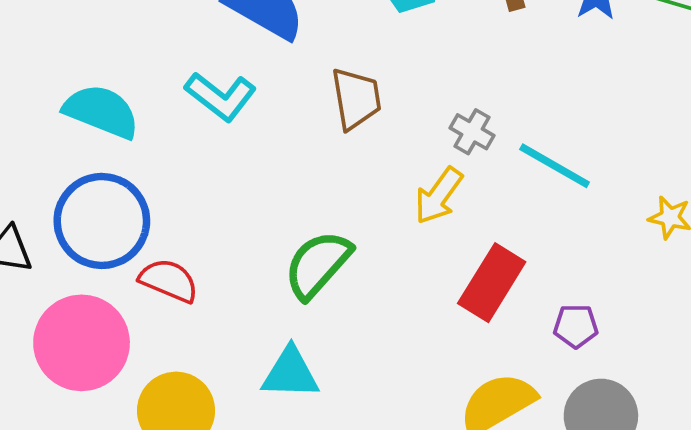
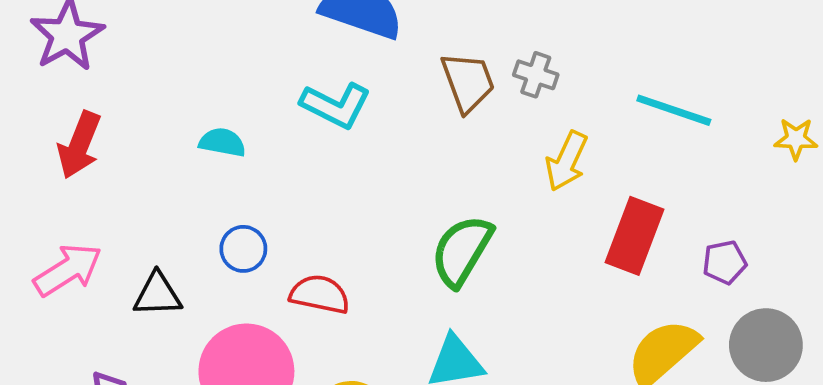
cyan semicircle: (101, 111) -> (222, 142), size x0.6
gray cross: (472, 132) -> (536, 75), moved
blue circle: (102, 221) -> (243, 249), size x0.5

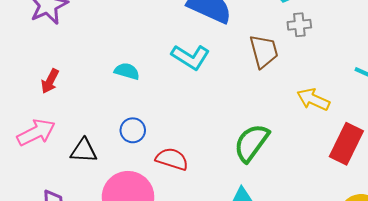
gray cross: (536, 75) -> (299, 25), moved, turned -30
red arrow: (79, 145) -> (50, 81), moved, size x0.7
yellow arrow: (567, 161) -> (313, 99), turned 84

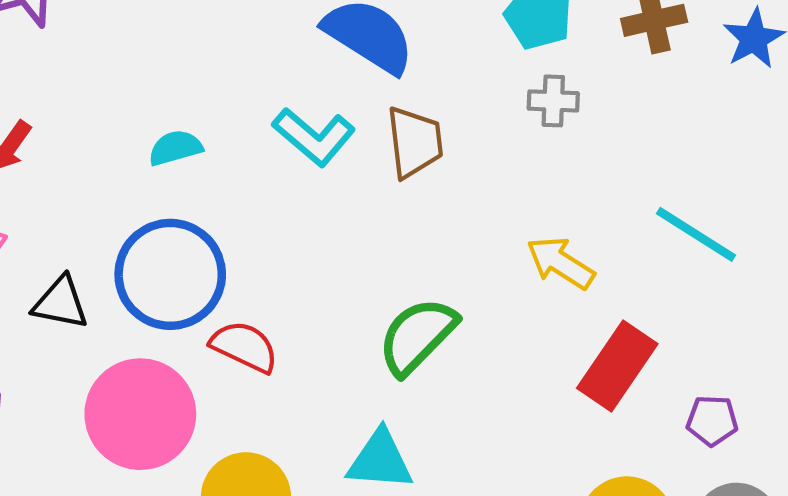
brown trapezoid: (264, 51) -> (415, 142), moved
cyan semicircle: (127, 71) -> (175, 148), turned -40
blue circle: (133, 130) -> (170, 274), size x2.0

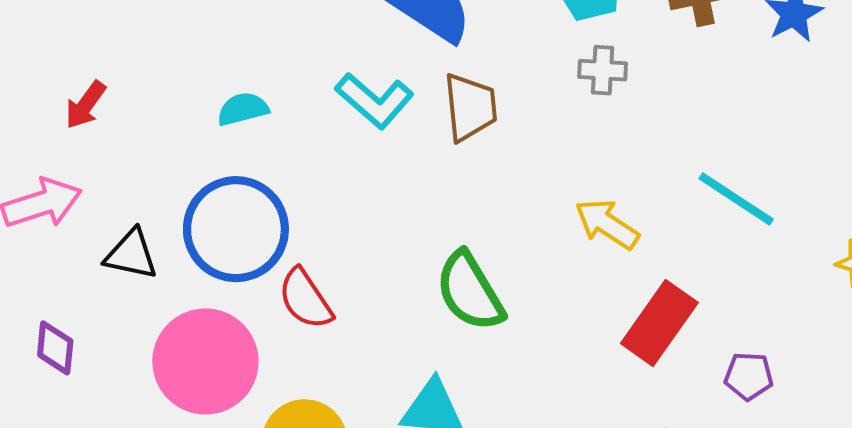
green semicircle: (417, 336) -> (470, 291), turned -76
red semicircle: (244, 347) -> (305, 299), turned -150

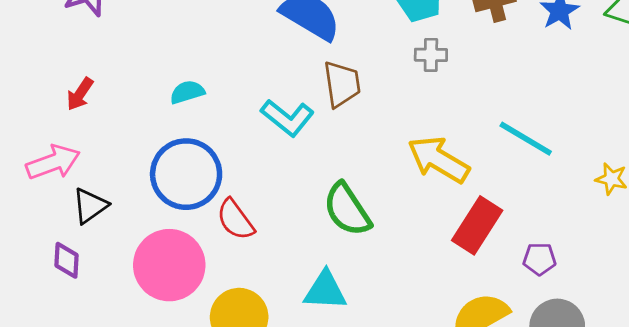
cyan L-shape: (375, 101) -> (287, 118), moved
yellow arrow: (607, 224) -> (439, 160), size x1.4
black triangle: (131, 254) -> (90, 206), moved, turned -45

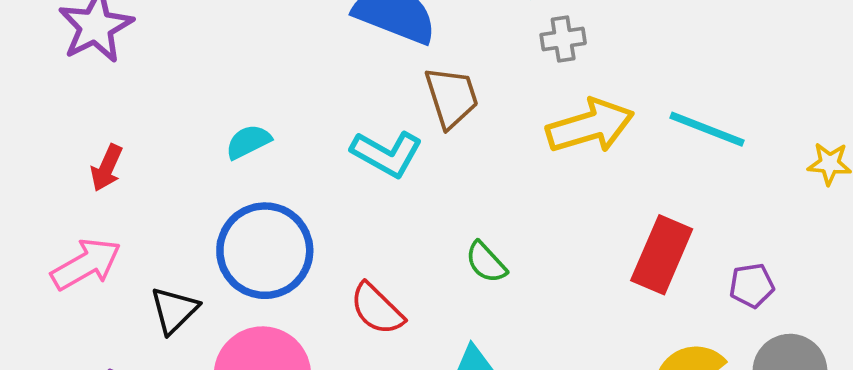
yellow arrow: (439, 160) -> (590, 126), moved, turned 142
black triangle: (90, 206) -> (174, 310), moved
green semicircle: (347, 210) -> (486, 262), size x0.6
red semicircle: (235, 220) -> (377, 309), moved

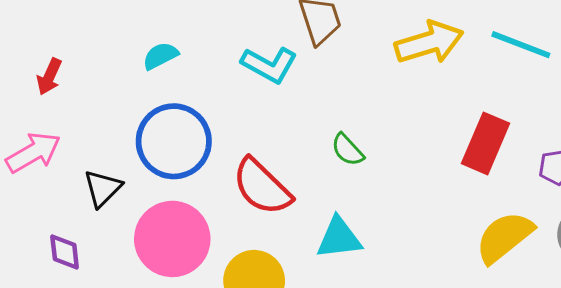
red semicircle: (377, 309) -> (262, 187), size x1.4

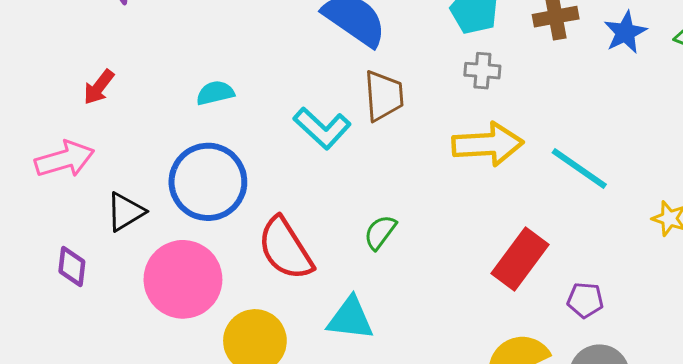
green semicircle: (348, 150) -> (380, 232), turned 66

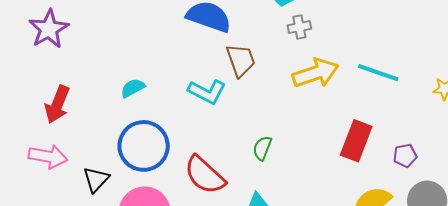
red arrow: (99, 87) -> (57, 105), size x1.5
pink arrow: (65, 159) -> (48, 157), turned 42

